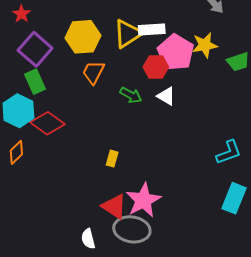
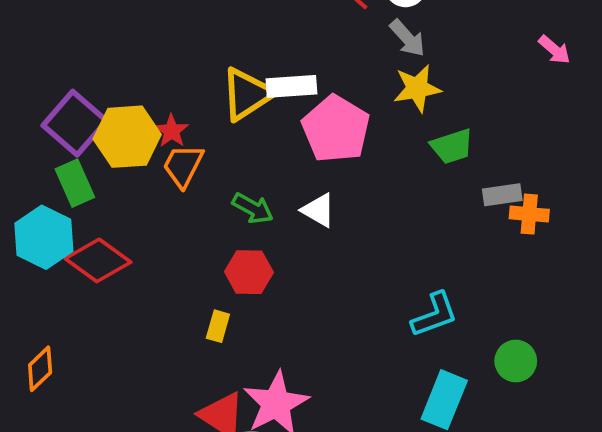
red star: (22, 14) -> (172, 131), moved
yellow hexagon: (83, 37) -> (127, 137), moved
yellow star: (205, 45) -> (417, 88), moved
red hexagon: (156, 67) -> (249, 272), moved
orange diamond: (16, 152) -> (40, 369), moved

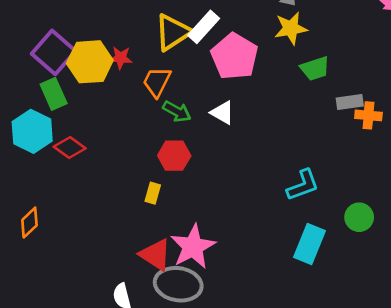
white rectangle: (291, 86) -> (204, 27), turned -44
red star: (172, 131) -> (121, 58), turned -30
orange trapezoid: (183, 166) -> (157, 82), moved
red diamond: (98, 260) -> (70, 148), size x0.7

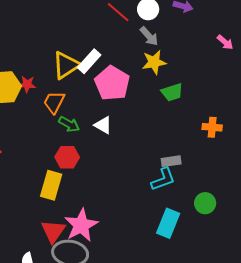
gray rectangle: (350, 102) -> (171, 161), moved
yellow rectangle: (153, 193) -> (51, 185), size x1.8
red triangle: (155, 255) -> (53, 231), turned 32

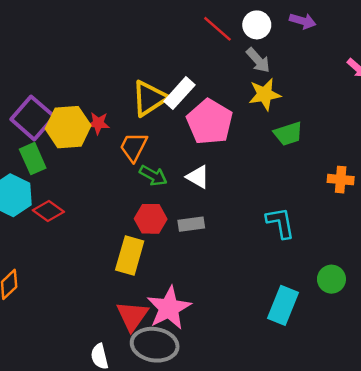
gray rectangle: (171, 161) -> (191, 224), moved
cyan L-shape: (163, 179) -> (280, 223), moved, turned -80

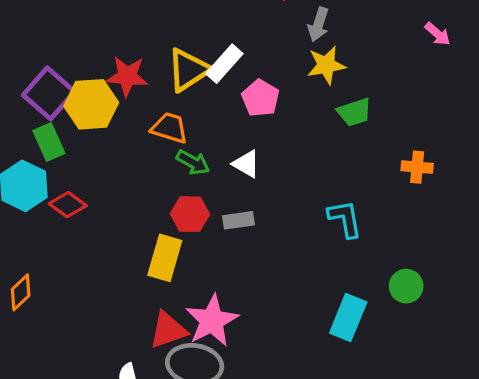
gray arrow: (258, 60) -> (318, 24), turned 60
pink pentagon: (210, 122) -> (260, 98), size x0.7
red star: (98, 123) -> (127, 76), moved, size x1.5
orange trapezoid: (134, 147) -> (170, 128), turned 80
red triangle: (132, 316) -> (168, 330), turned 36

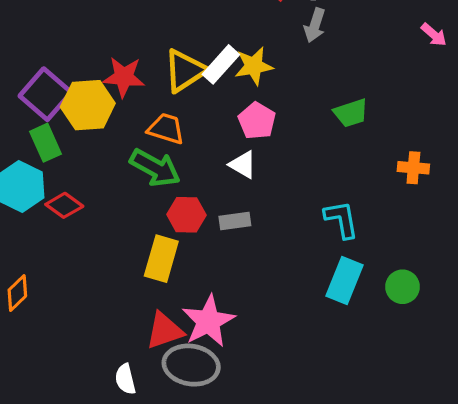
yellow star: (326, 65) -> (254, 66), moved
pink pentagon: (260, 98) -> (257, 121), moved
green arrow: (193, 162) -> (155, 168), moved, size x1.5
cyan rectangle: (348, 317) -> (345, 280), moved

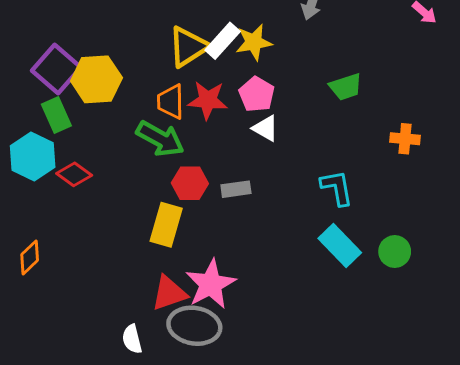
red star: (124, 77) -> (208, 100), moved
orange trapezoid: (166, 129) -> (171, 102), turned -108
white triangle: (243, 165) -> (266, 128), moved
cyan rectangle: (345, 280) -> (340, 246), turned -66

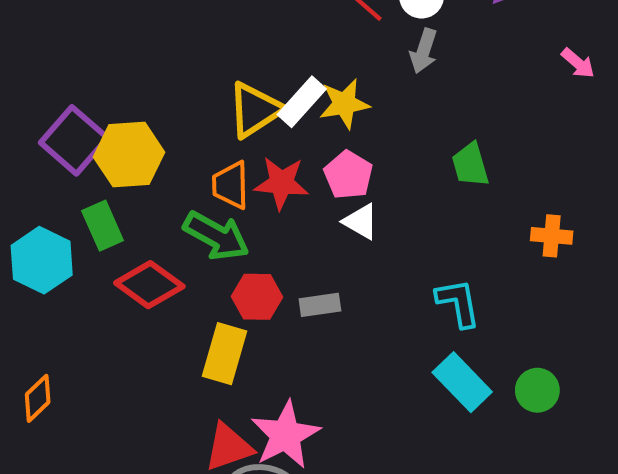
green trapezoid: (346, 87) -> (470, 165), turned 92
green rectangle: (56, 115) -> (103, 226), moved
red diamond: (74, 174) -> (149, 285), moved, size x1.4

